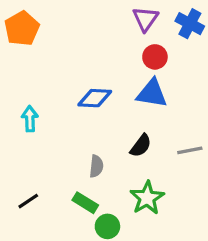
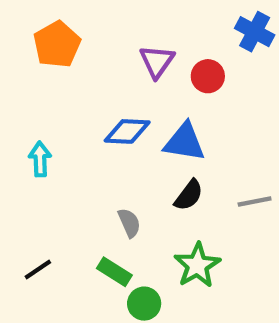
purple triangle: (145, 19) -> (157, 61), moved
orange pentagon: (22, 28) -> (57, 44), moved
blue triangle: (152, 93) -> (184, 142), moved
gray semicircle: (96, 166) -> (129, 223), turned -30

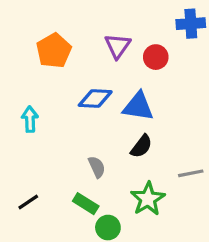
blue cross: (255, 32) -> (191, 24), turned -32
orange pentagon: (57, 44) -> (54, 51), moved
gray line: (255, 202) -> (191, 173), moved

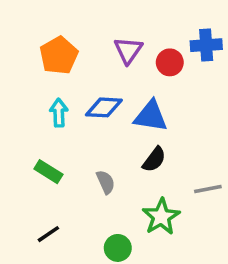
blue cross: (191, 24) -> (206, 45), moved
cyan arrow: (30, 119) -> (59, 113), moved
black line: (28, 202) -> (48, 234), moved
green rectangle: (86, 204) -> (48, 172), moved

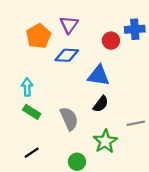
purple triangle: (128, 50) -> (69, 25), moved
blue diamond: (104, 107) -> (67, 55), moved
cyan arrow: (59, 113) -> (27, 87), moved
gray semicircle: (106, 182) -> (69, 119), size x1.5

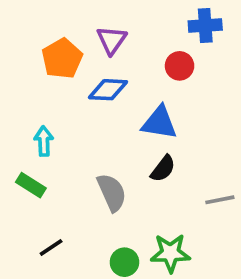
blue cross: (135, 29) -> (205, 25), moved
green rectangle: (32, 112) -> (31, 185), moved
green star: (105, 141) -> (170, 253), moved, turned 30

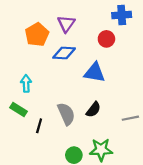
black semicircle: (163, 169) -> (93, 110), moved
black line: (51, 247) -> (39, 126), moved, turned -40

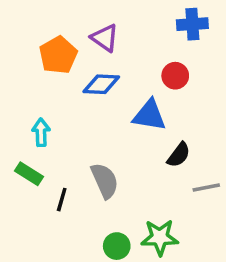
purple triangle: (66, 24) -> (105, 38), turned -30
red circle: (106, 39) -> (175, 76), moved
black semicircle: (93, 110) -> (179, 155), moved

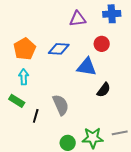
purple triangle: (105, 38) -> (78, 19), moved, turned -42
orange pentagon: (58, 55) -> (25, 49), moved
gray line: (206, 188) -> (120, 133), moved

